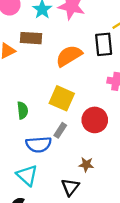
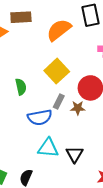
yellow square: (62, 98) -> (57, 71), turned 30
brown star: (86, 164) -> (78, 108), moved
cyan triangle: (27, 175) -> (48, 148), moved, turned -30

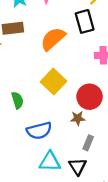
gray rectangle: (59, 102) -> (88, 143), moved

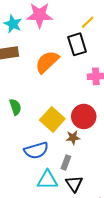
yellow square: (53, 82) -> (52, 119), moved
green semicircle: (17, 100) -> (15, 107), moved
gray rectangle: (88, 143) -> (66, 162), moved

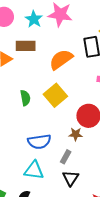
yellow square: (52, 119) -> (55, 95), moved
cyan triangle: (47, 180) -> (34, 170), moved

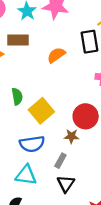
orange semicircle: (61, 59) -> (56, 55), size x0.7
yellow square: (55, 95) -> (41, 111), moved

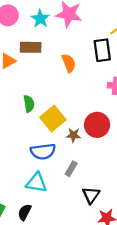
orange semicircle: (56, 55) -> (69, 63), turned 102
brown star: (71, 136) -> (73, 135), moved
black triangle: (66, 184) -> (91, 195), moved

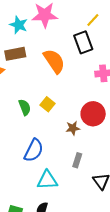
orange semicircle: (69, 63) -> (54, 61), size x1.4
yellow square: (53, 118) -> (47, 104), moved, size x0.6
blue semicircle: (43, 152) -> (34, 150), moved, turned -45

